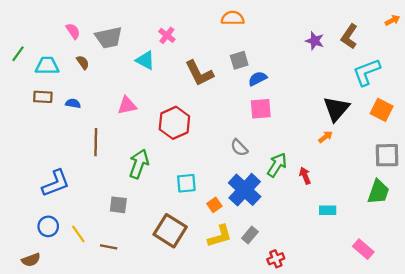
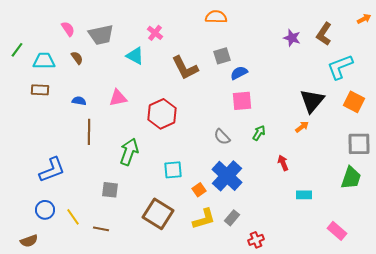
blue semicircle: (73, 103) -> (79, 101), moved
green arrow: (277, 165) -> (259, 133), moved, size x0.7

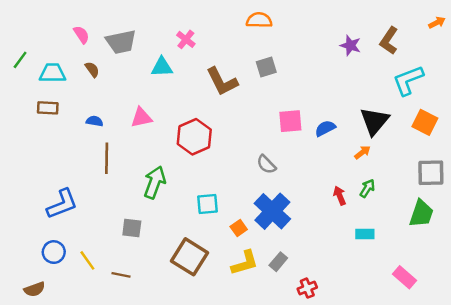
cyan triangle: (135, 56) -> (162, 67), turned -30
blue semicircle: (239, 73) -> (325, 128), moved
green arrow: (259, 133) -> (367, 188), moved

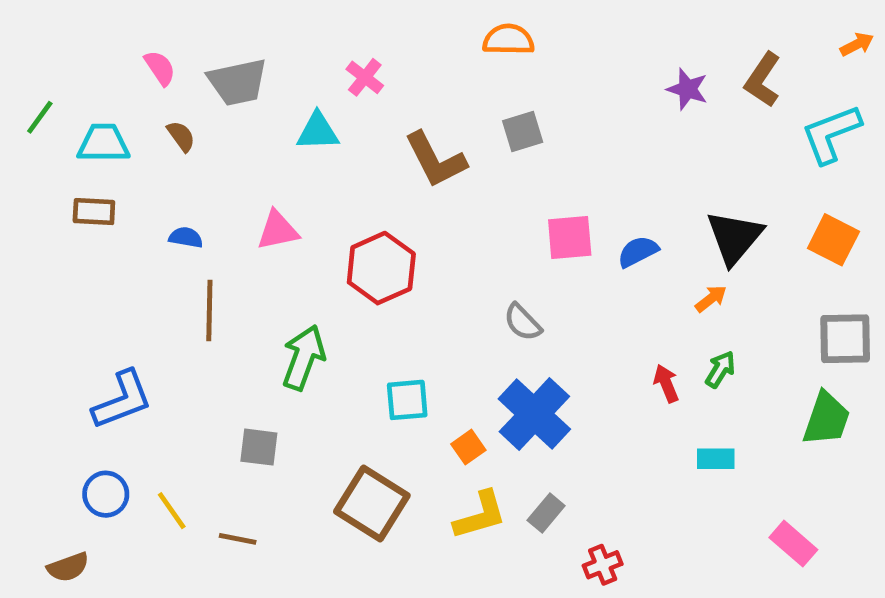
cyan L-shape: (408, 80) -> (831, 134), moved

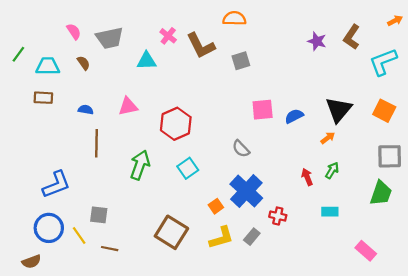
brown L-shape: (435, 160) -> (201, 46), moved
cyan square: (407, 400) -> (188, 168), moved, turned -30
gray square: (259, 447) -> (99, 215), moved
blue circle: (106, 494) -> (49, 228), size x1.4
red cross: (603, 565) -> (278, 216), moved, turned 35

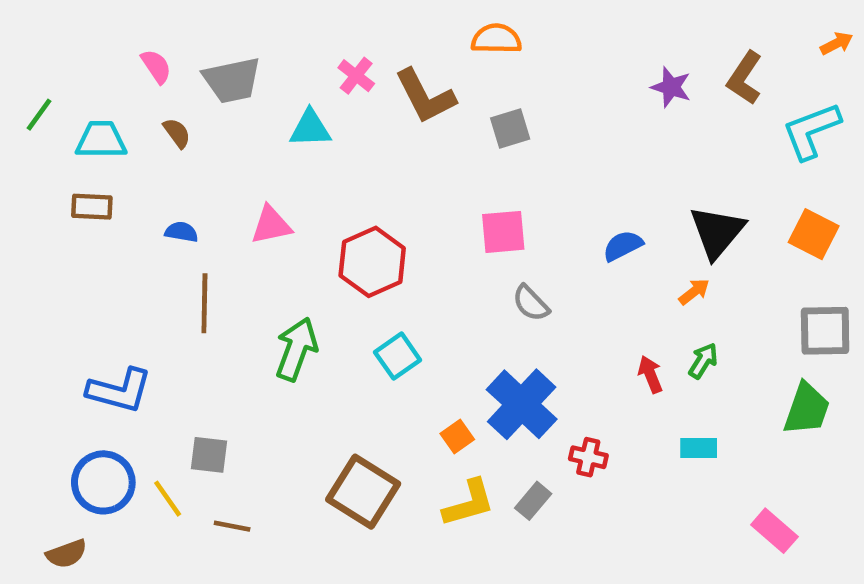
pink square: (263, 110) -> (503, 232), moved
gray semicircle: (241, 149) -> (531, 303), moved
blue L-shape: (56, 185) -> (119, 391), turned 36

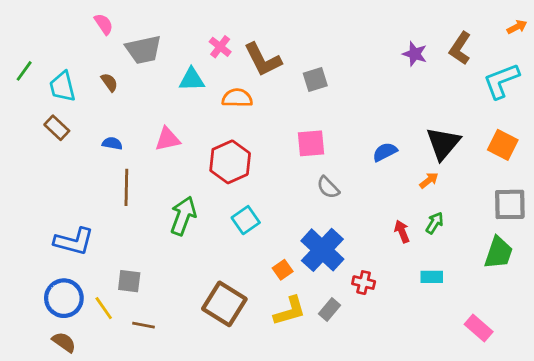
orange semicircle: (496, 39) -> (237, 98), moved
pink semicircle: (156, 66) -> (104, 24), moved
cyan trapezoid: (101, 140) -> (62, 87), turned -104
brown rectangle: (92, 207) -> (57, 128), turned 40
brown semicircle: (67, 554) -> (64, 342), moved, turned -125

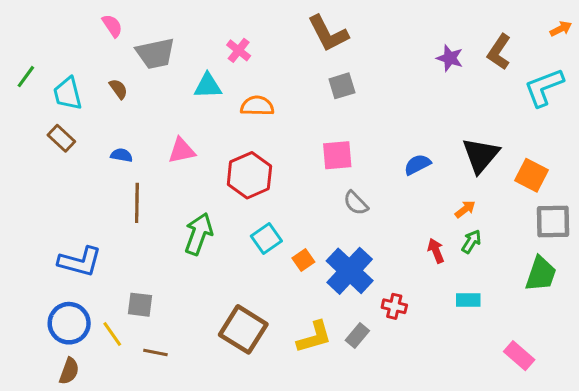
brown L-shape: (263, 60) -> (328, 33), moved
orange square: (503, 145) -> (531, 175), moved
orange arrow: (429, 180) -> (465, 209), moved
orange square: (283, 270) -> (303, 260), moved
brown semicircle: (64, 342) -> (69, 371), turned 75

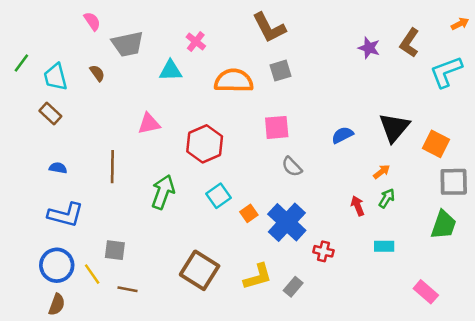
orange semicircle: (257, 106) -> (234, 81), moved, size x1.4
blue semicircle: (121, 155) -> (58, 168), moved
gray rectangle: (357, 336) -> (293, 287), moved

